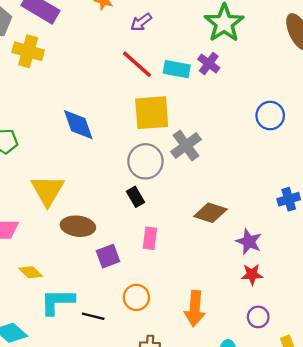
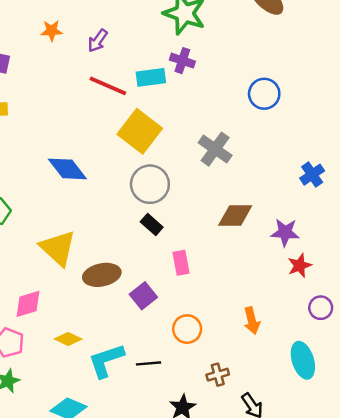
yellow square: (152, 113) -> (140, 131), turned -30
gray cross: (186, 146) -> (215, 149), moved
orange arrow: (195, 309) -> (252, 321), size x0.7

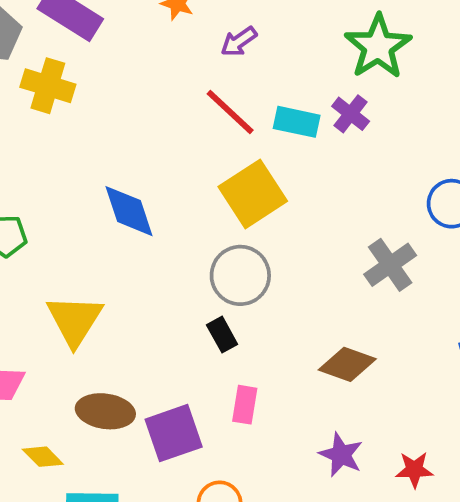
gray cross: (215, 149) -> (390, 265), moved
purple star: (285, 232) -> (341, 455), moved
brown ellipse: (102, 275) -> (105, 411), moved
purple square: (143, 296) -> (174, 433), size x1.4

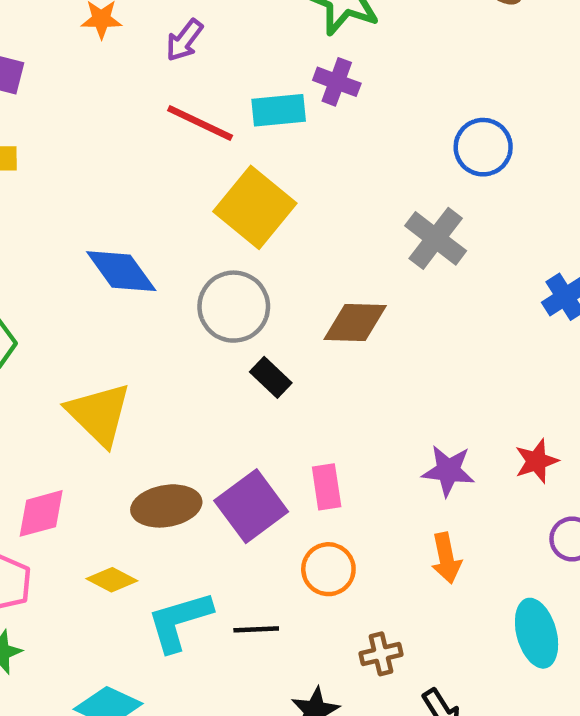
gray circle: (240, 275) -> (234, 307), moved
brown diamond: (347, 364) -> (355, 322), moved
pink rectangle: (245, 405) -> (327, 487), moved

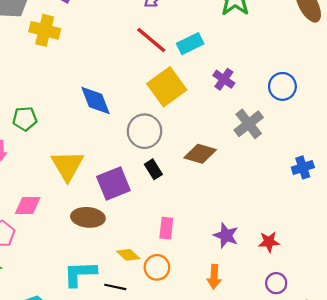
purple cross: (337, 82) -> (224, 79), moved
cyan rectangle: (279, 110) -> (190, 44), turned -35
purple square: (251, 506) -> (113, 183), moved
yellow diamond: (112, 580) -> (128, 255), moved

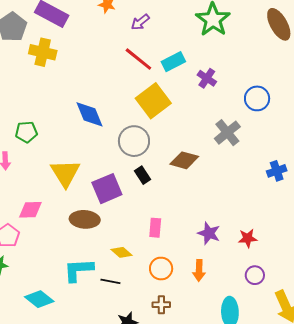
purple cross: (224, 79) -> (207, 78), moved
orange circle: (157, 267) -> (161, 269), moved

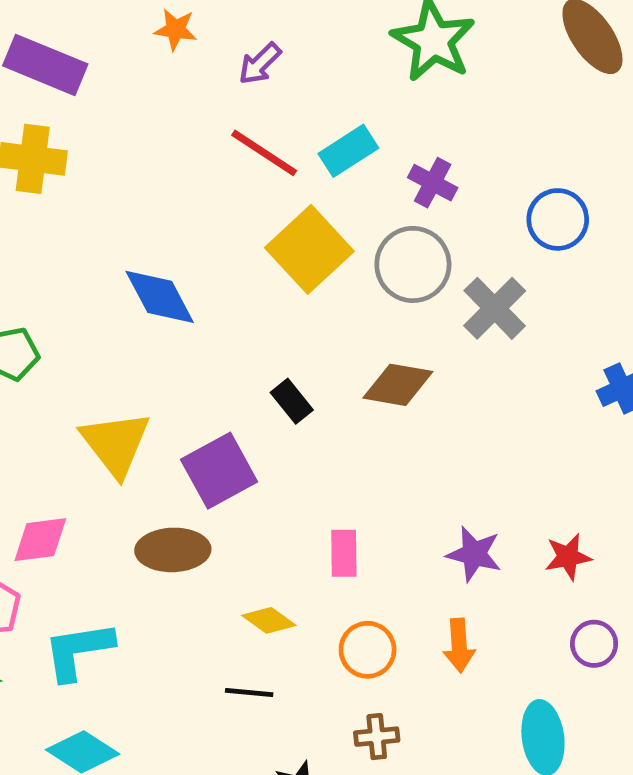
gray circle: (134, 141) -> (413, 264), moved
black rectangle: (143, 175) -> (292, 401), moved
cyan L-shape: (78, 270) -> (78, 651), moved

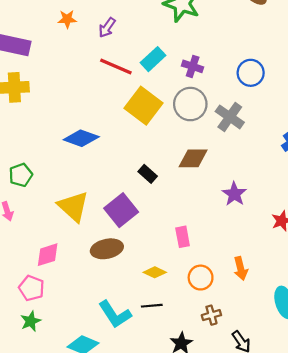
blue diamond: (160, 297) -> (81, 138), turned -32
purple star: (474, 554) -> (234, 194), moved, turned 30
cyan L-shape: (78, 651) -> (115, 314), moved, turned -104

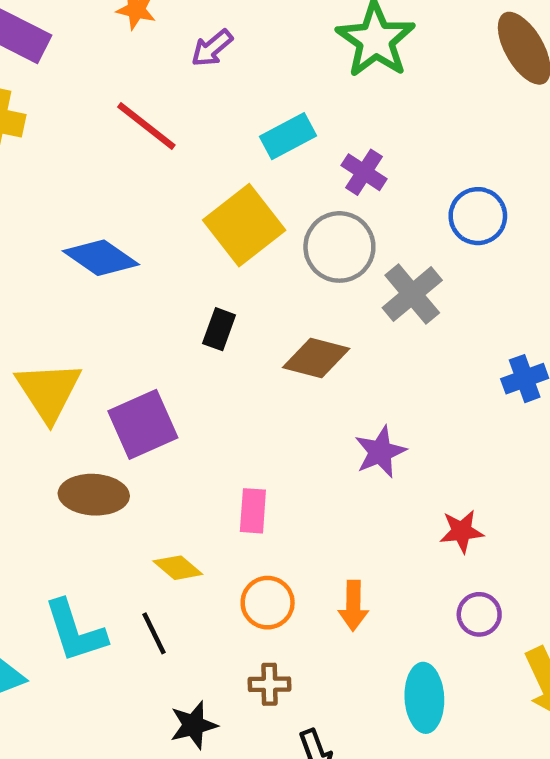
red line: (116, 67) -> (146, 126), moved
black rectangle: (148, 174) -> (219, 329), moved, turned 54
black line: (152, 306) -> (154, 633), turned 54

